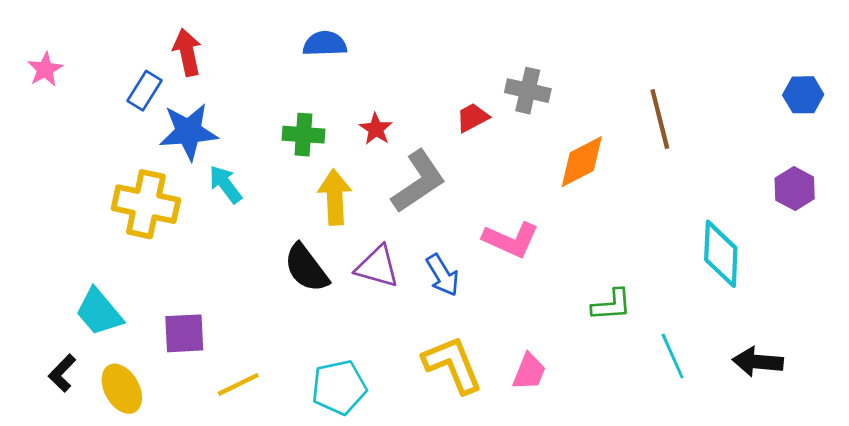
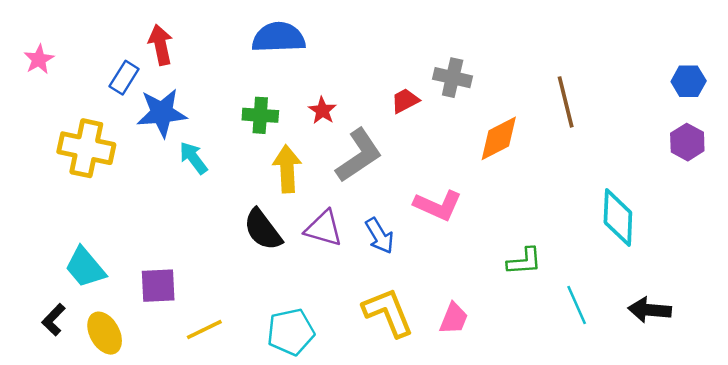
blue semicircle: (325, 44) -> (279, 37), size x1.4
purple hexagon: (795, 189) -> (687, 142), moved
yellow cross: (146, 204) -> (86, 148), moved

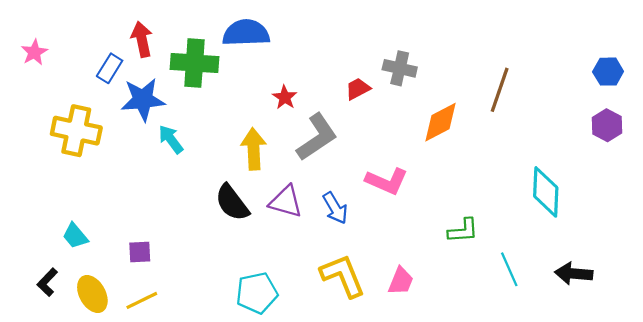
brown line: (566, 102) -> (500, 90), turned 33
green cross: (260, 115) -> (194, 63), moved, size x1.5
cyan trapezoid: (85, 267) -> (75, 236), size x0.7
purple square: (158, 286) -> (140, 252), size x0.7
yellow line: (204, 329) -> (142, 300), moved

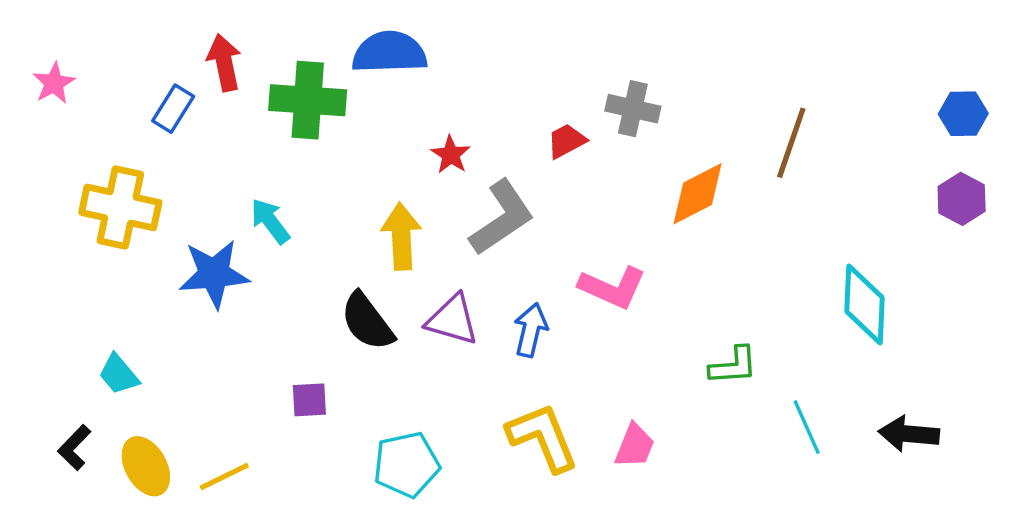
blue star: (143, 100) -> (214, 274), moved
blue arrow: (335, 208) -> (531, 330), turned -136
purple square: (140, 252) -> (309, 400), moved

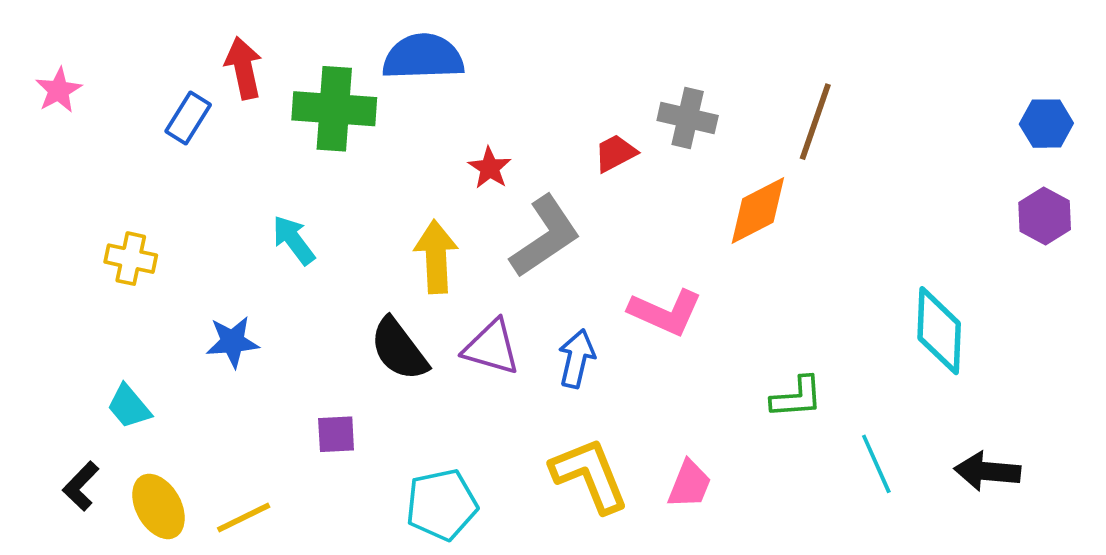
brown line: (791, 143) -> (815, 122), moved
yellow cross: (120, 207) -> (131, 259), moved, size x0.6
blue star: (214, 274) -> (233, 342), moved, size x0.7

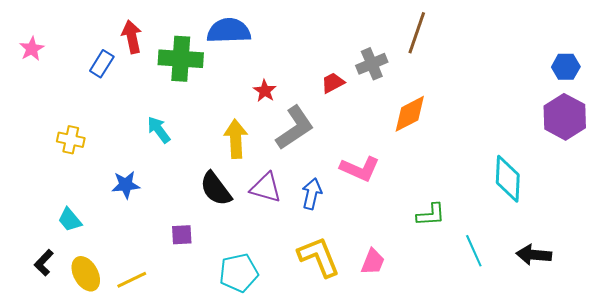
gray cross: (688, 118) -> (372, 64), turned -36
brown line: (815, 122) -> (417, 33), moved
purple hexagon: (1045, 216) -> (565, 117), size x1.5

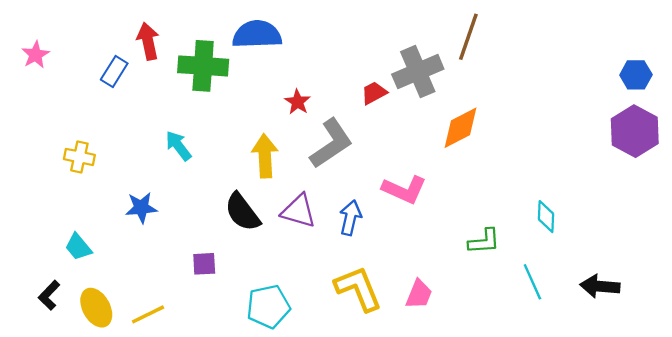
gray cross: (372, 64) -> (418, 72), size x1.4
cyan diamond: (508, 179) -> (546, 217), moved, size x0.6

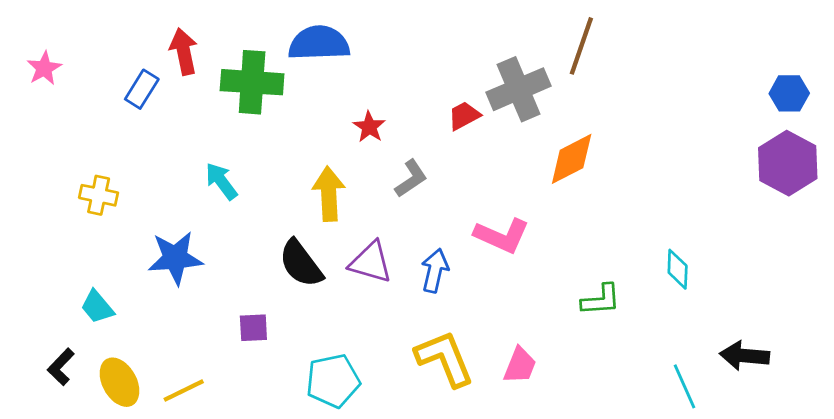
gray L-shape: (331, 144) -> (411, 178), size x0.6
blue star: (141, 208) -> (175, 258), size x1.4
cyan line: (532, 282) -> (685, 386), moved

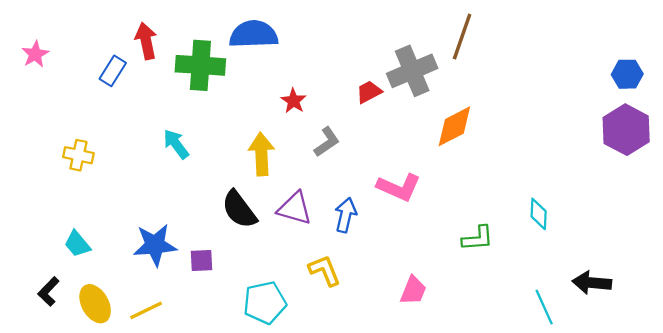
blue star: (175, 258) -> (155, 245), moved
yellow L-shape: (445, 358) -> (325, 270), moved, size x0.7

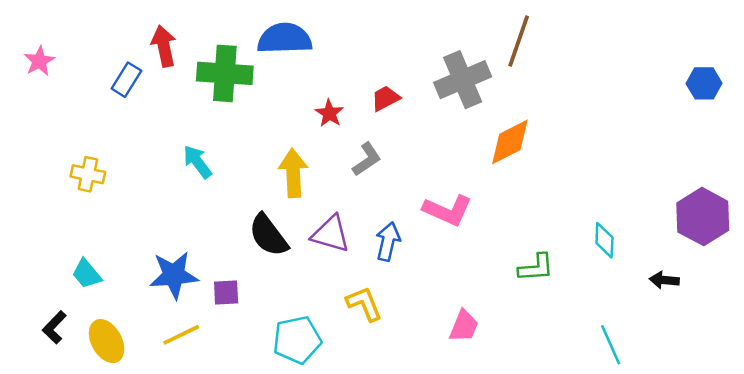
red trapezoid: (369, 92) -> (385, 98), moved
purple hexagon: (626, 130) -> (703, 217), moved
black arrow: (592, 283) -> (664, 280), moved, size x0.7
yellow line: (146, 310) -> (181, 335), moved

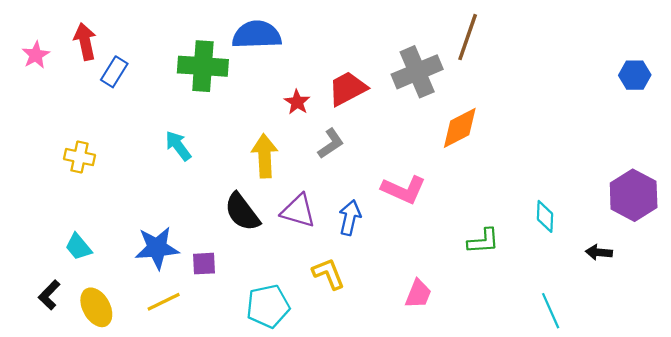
red arrow: (164, 46) -> (85, 42), moved
red trapezoid: (385, 98) -> (348, 89), size x1.5

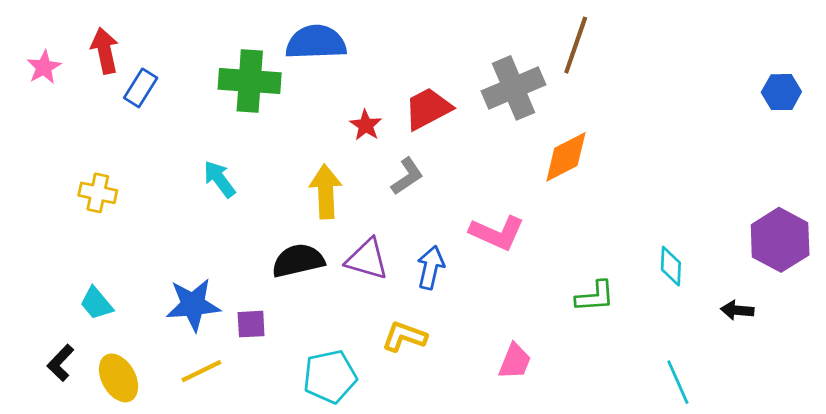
black semicircle: (242, 212) -> (298, 261), turned 114
yellow L-shape: (329, 274) -> (404, 337), turned -48

